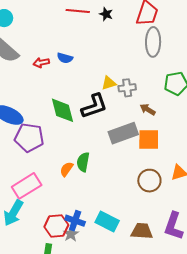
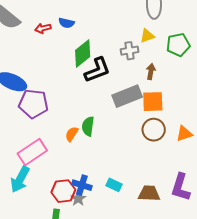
yellow triangle: (109, 83) -> (147, 36), moved
brown arrow: (148, 109) -> (151, 72), turned 70
green diamond: (62, 110) -> (83, 53), moved, turned 68
brown circle: (149, 181) -> (154, 130), moved
cyan rectangle: (107, 221) -> (114, 185), size x0.7

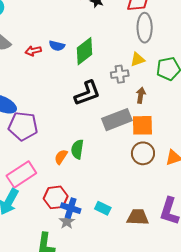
green diamond: (83, 53) -> (84, 51), moved
red hexagon: (63, 191) -> (56, 197), moved

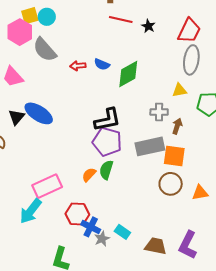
gray cross: (120, 74) -> (159, 112), moved
black L-shape: (87, 93) -> (107, 120), moved
purple pentagon: (23, 126) -> (107, 142), moved
gray star: (67, 222) -> (102, 239), moved

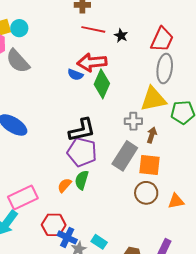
red arrow: (78, 66) -> (92, 62), moved, size x1.8
green diamond: (128, 74) -> (102, 84), turned -36
yellow triangle: (179, 90) -> (153, 99), size x1.8
gray rectangle: (150, 146) -> (125, 156), turned -44

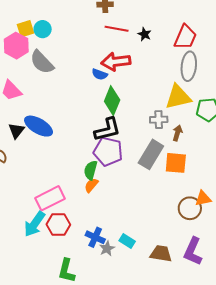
green diamond: (102, 84) -> (112, 101), moved
green semicircle: (82, 180) -> (91, 170), moved
brown circle: (146, 193) -> (190, 208), moved
red hexagon: (54, 225) -> (58, 225), moved

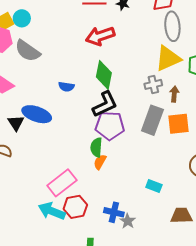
blue semicircle: (100, 74) -> (66, 87), moved
cyan arrow: (34, 224) -> (52, 211), turned 88
cyan rectangle: (127, 241) -> (154, 186), moved

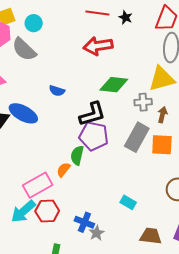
cyan circle: (22, 18) -> (34, 23), moved
green diamond: (104, 75) -> (114, 85), moved, turned 76
orange semicircle: (100, 162) -> (63, 170), moved
cyan arrow: (52, 211) -> (23, 211), turned -72

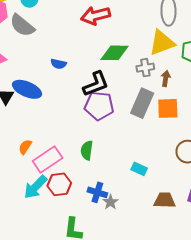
green semicircle: (77, 155) -> (87, 150), moved
orange semicircle: (63, 170) -> (25, 147), moved

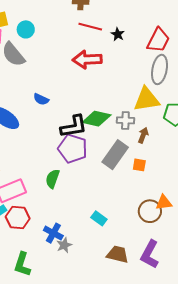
green diamond: (115, 53) -> (97, 119), moved
orange square: (168, 108) -> (139, 165), size x0.6
green semicircle: (87, 150) -> (53, 179), moved

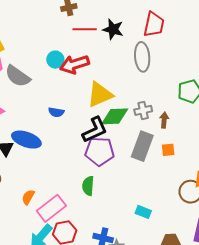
cyan circle: (26, 29) -> (55, 60), moved
black star: (118, 34) -> (113, 29), size x1.5
red arrow: (87, 59) -> (74, 64), moved
gray ellipse: (160, 69) -> (142, 57), moved
yellow triangle: (147, 99) -> (100, 95), moved

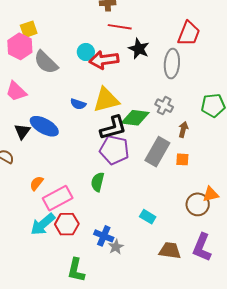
black star: (113, 29) -> (139, 49), moved
yellow triangle: (100, 95) -> (106, 100), moved
gray cross: (143, 110) -> (164, 106), moved, turned 30

